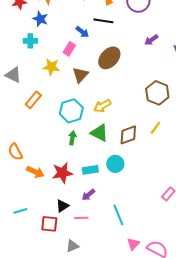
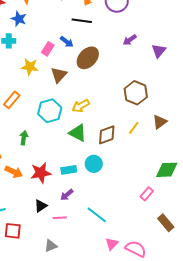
blue arrow: (82, 32) -> (67, 42), moved
green arrow: (72, 138) -> (24, 138), moved
cyan line: (118, 215) -> (97, 215), turned -30
red square: (49, 224) -> (13, 231), moved

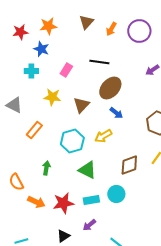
black line: (82, 21) -> (99, 62), moved
blue arrow: (67, 42) -> (116, 113), moved
pink rectangle: (48, 49) -> (66, 70), moved
green triangle: (78, 133) -> (87, 170), moved

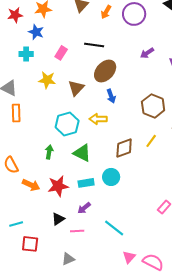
blue arrow: (116, 113) -> (111, 96), turned 32
orange rectangle: (34, 130) -> (16, 113), moved, turned -42
yellow arrow: (103, 136) -> (98, 119), turned 30
green arrow: (46, 168) -> (49, 152), moved

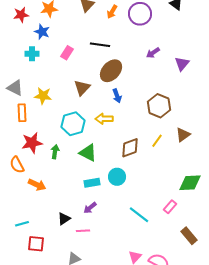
yellow star: (47, 80) -> (43, 96), moved
red star: (58, 186) -> (32, 143), moved
cyan line: (114, 228) -> (139, 215), moved

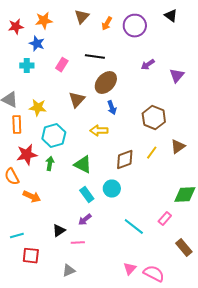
cyan hexagon: (73, 124) -> (54, 136), moved
cyan rectangle: (92, 183) -> (87, 195), turned 63

